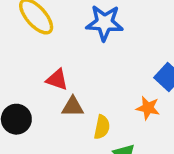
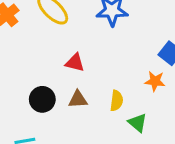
brown triangle: (73, 107) -> (78, 99), moved

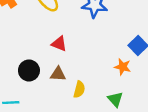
yellow semicircle: (117, 101) -> (79, 89), moved
green triangle: (138, 123) -> (115, 99), moved

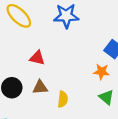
green triangle: (115, 99) -> (106, 97), moved

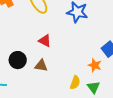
yellow semicircle: (63, 99) -> (75, 83), moved

